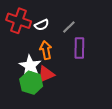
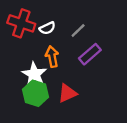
purple rectangle: (79, 48) -> (90, 54), turned 48
red triangle: (46, 74) -> (67, 93), moved

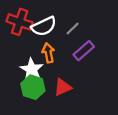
white semicircle: (47, 28) -> (44, 26), size x1.6

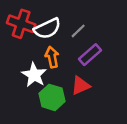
green hexagon: (33, 87) -> (52, 97), moved
red triangle: (63, 87) -> (81, 86), moved

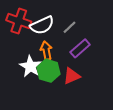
green hexagon: (52, 97) -> (48, 71), moved

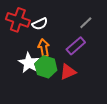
white semicircle: (42, 25) -> (40, 24), size x0.7
gray line: (70, 27) -> (86, 23), moved

